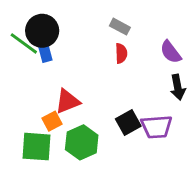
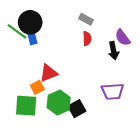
black arrow: (178, 87) -> (113, 51), moved
black square: (128, 123) -> (77, 109), moved

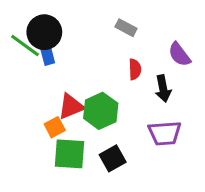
red semicircle: (87, 39) -> (135, 69), moved
black arrow: (113, 51) -> (163, 89), moved
green hexagon: (59, 103) -> (101, 111), moved
green square: (26, 106) -> (70, 154), moved

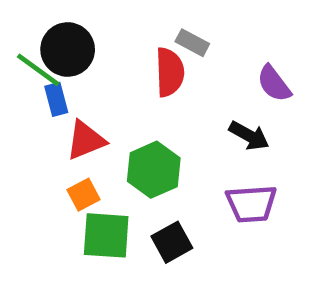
blue rectangle: (47, 54) -> (56, 99), moved
red semicircle: (135, 69) -> (170, 72), moved, size x1.5
black arrow: (163, 89) -> (249, 136), turned -50
red triangle: (71, 106) -> (86, 140), moved

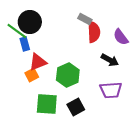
red semicircle: (170, 72) -> (94, 32), moved
orange square: (83, 195) -> (32, 75), moved

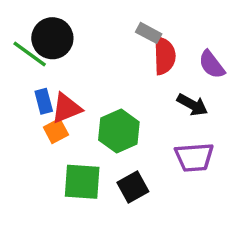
blue rectangle: (25, 44) -> (44, 101), moved

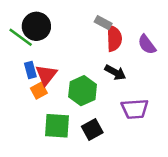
black arrow: (192, 105) -> (115, 72), moved
red triangle: (66, 108) -> (46, 75), turned -30

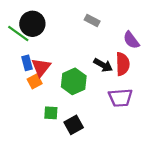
red semicircle: (114, 38) -> (123, 64), moved
green square: (57, 126) -> (51, 113), size x0.6
black square: (92, 129) -> (74, 125), moved

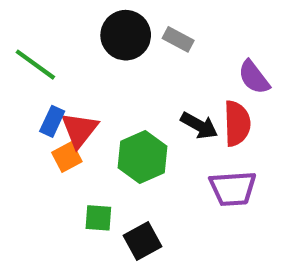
black circle: (32, 24) -> (126, 35), moved
blue rectangle: (27, 63) -> (52, 121), turned 40

